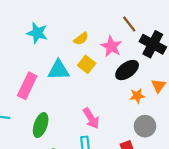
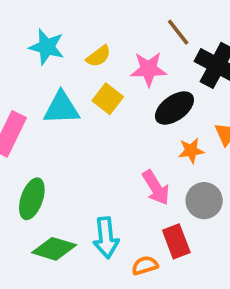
cyan star: (37, 33) -> (47, 47), moved
pink star: (111, 46) -> (149, 69), turned -30
pink arrow: (91, 118) -> (156, 188), moved

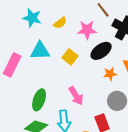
yellow square: (108, 99) -> (70, 57), moved
pink arrow: (156, 188) -> (76, 96), moved
green ellipse: (32, 199) -> (39, 100), moved

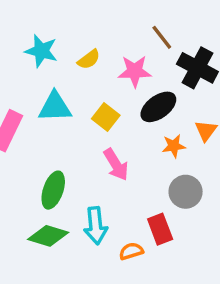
pink arrow: (76, 96) -> (116, 165), moved

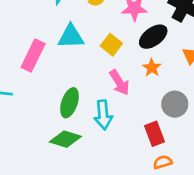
orange star: (174, 146) -> (152, 68), moved, turned -30
cyan arrow: (96, 226) -> (103, 115), moved
orange semicircle: (131, 251) -> (163, 162), moved

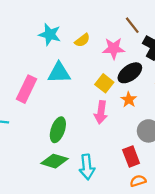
yellow square: (111, 45) -> (104, 83), moved
pink arrow: (119, 83) -> (101, 112), turned 40
cyan arrow: (103, 115) -> (87, 167), moved

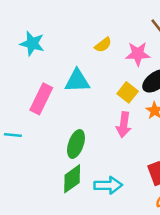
cyan star: (50, 34) -> (32, 44), moved
green diamond: (54, 161) -> (72, 179), turned -52
cyan arrow: (87, 167) -> (108, 185), turned -85

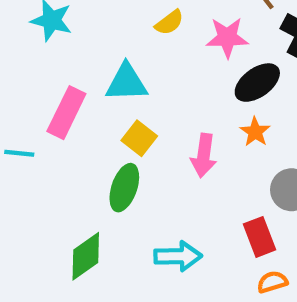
yellow square: (128, 92) -> (139, 138), moved
cyan line: (13, 135) -> (19, 153), moved
green diamond: (72, 179) -> (86, 256), moved

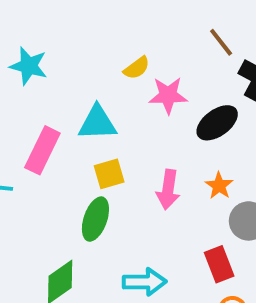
pink star: (227, 38) -> (168, 95), moved
orange star: (255, 132) -> (219, 186), moved
yellow square: (139, 138) -> (109, 174), turned 36

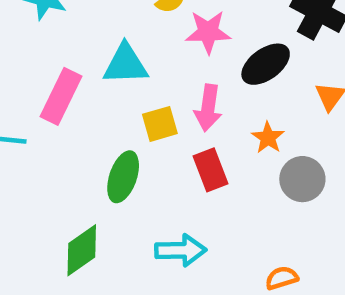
yellow square: (109, 174) -> (160, 124), moved
pink arrow: (168, 190) -> (208, 108), moved
red rectangle: (219, 264) -> (210, 170), moved

